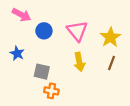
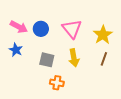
pink arrow: (21, 15) -> (19, 27), moved
gray square: (42, 72) -> (47, 60), moved
orange cross: (51, 91) -> (57, 83), moved

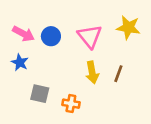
yellow star: (103, 35) -> (128, 27), moved, turned -30
brown line: (104, 59) -> (118, 74), moved
gray square: (47, 60) -> (40, 94), moved

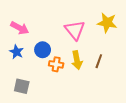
blue circle: (51, 36) -> (43, 50), moved
gray square: (40, 94) -> (22, 86), moved
orange cross: (71, 104) -> (56, 64), moved

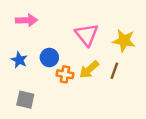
yellow star: (107, 23) -> (124, 41), moved
pink arrow: (20, 28) -> (26, 20), moved, turned -30
yellow arrow: (77, 60) -> (89, 70), turned 60

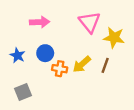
pink arrow: (26, 20) -> (40, 22), moved
pink triangle: (87, 35) -> (90, 22), moved
gray square: (25, 100) -> (23, 92), turned -35

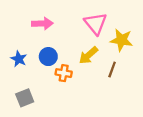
yellow arrow: (82, 64) -> (88, 55), moved

